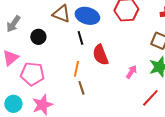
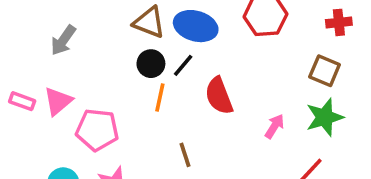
black circle: (38, 37) -> (151, 64), moved
black line: (80, 38) -> (183, 65), turned 56
orange line: (76, 69) -> (160, 98), moved

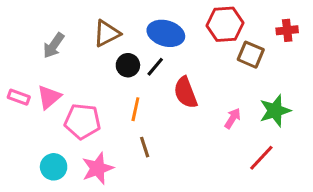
brown triangle: (149, 22) -> (107, 33), moved, turned -48
brown square: (325, 71) -> (251, 55), moved
orange line: (160, 98) -> (135, 109), moved
brown line: (185, 155) -> (145, 147), moved

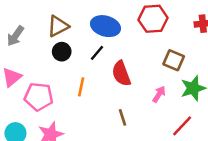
brown square: (251, 55) -> (174, 60), moved
black circle: (128, 65) -> (62, 52), moved
brown line: (145, 147) -> (123, 117), moved

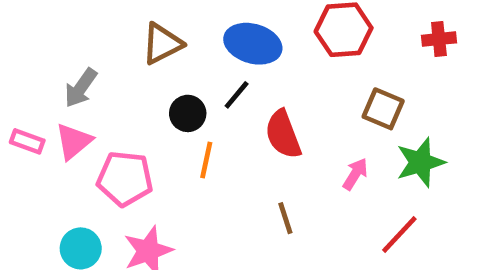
gray arrow: (15, 36) -> (81, 88), moved
black circle: (62, 52) -> (188, 113), moved

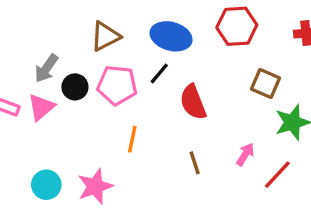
black circle: (188, 113) -> (75, 87), moved
orange line: (206, 160) -> (132, 139), moved
pink arrow: (355, 174) -> (245, 154), moved
pink pentagon: (125, 179) -> (117, 85), moved

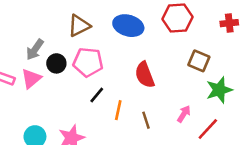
black line: (159, 73) -> (97, 95), moved
orange line: (132, 139) -> (118, 110), moved

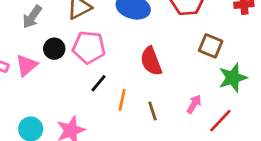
gray arrow: (35, 50) -> (32, 17), moved

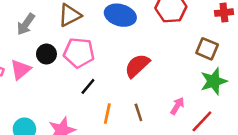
brown square: (211, 46) -> (207, 49), moved
red semicircle: (151, 61) -> (137, 66), turned 68
orange line: (122, 100) -> (107, 114), moved

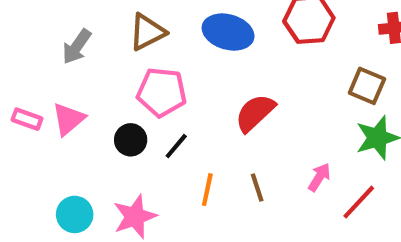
black circle: (46, 54) -> (131, 140), moved

